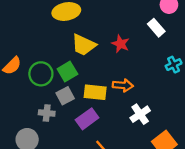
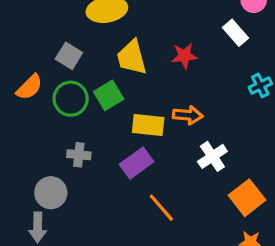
red star: (121, 44) -> (184, 56), turned -30
yellow trapezoid: (84, 45) -> (132, 57), turned 50
gray square: (65, 96) -> (69, 56), moved, turned -30

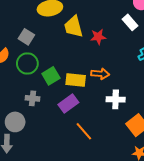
yellow trapezoid: (132, 57) -> (74, 27), moved
green square: (109, 95) -> (51, 76), moved
white cross: (212, 156) -> (116, 99), turned 36

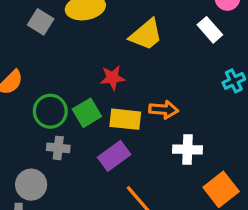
yellow trapezoid: (74, 27) -> (146, 35), moved, turned -115
gray square: (26, 37) -> (41, 22), moved
red star: (98, 37) -> (113, 78), moved
green circle: (27, 63) -> (50, 111), moved

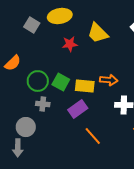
yellow trapezoid: (146, 35) -> (98, 33), turned 85
red star: (113, 78) -> (70, 44), moved
green square: (87, 113) -> (61, 82), turned -30

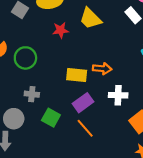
green circle: (38, 81) -> (25, 58), moved
green square: (61, 82) -> (51, 118), moved
purple rectangle: (78, 109) -> (83, 103), moved

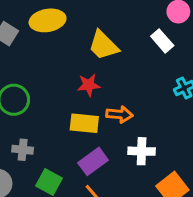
red star: (61, 30) -> (89, 85), moved

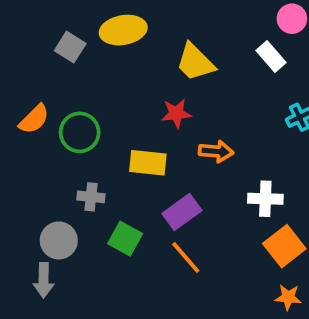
yellow rectangle: (84, 123) -> (148, 163), moved
white cross: (142, 151) -> (265, 199), moved

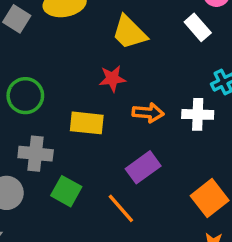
gray cross: (91, 197) -> (36, 154), size x1.4
white cross: (265, 199) -> (198, 114), moved
purple rectangle: (182, 212) -> (143, 167), moved

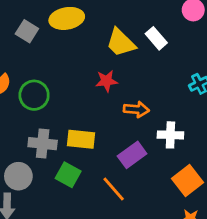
white rectangle: (198, 27) -> (156, 38), moved
white cross: (198, 114) -> (170, 135), moved
yellow rectangle: (87, 123) -> (81, 139), moved

